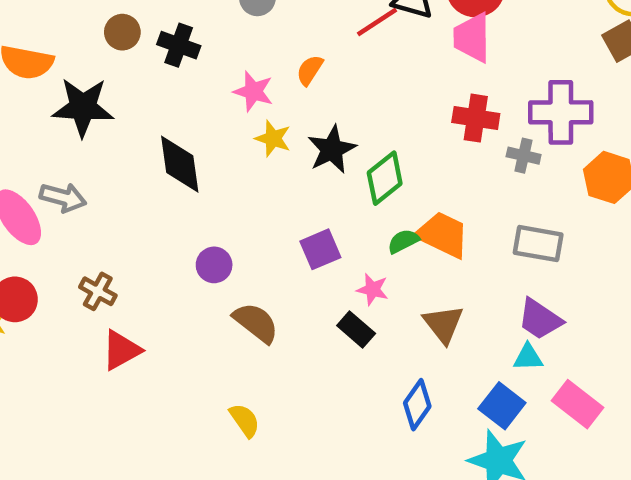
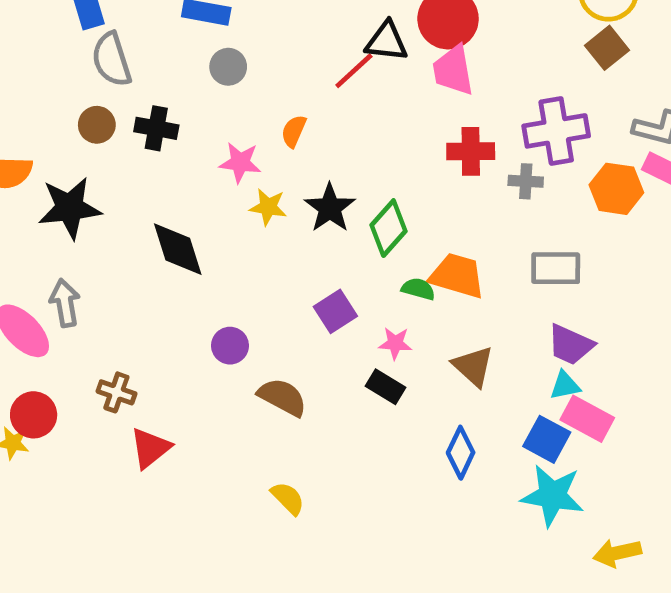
gray arrow: (63, 197) -> (65, 303), turned -105
green semicircle: (403, 241) -> (418, 289), turned 52
pink rectangle: (578, 404) -> (587, 419), moved

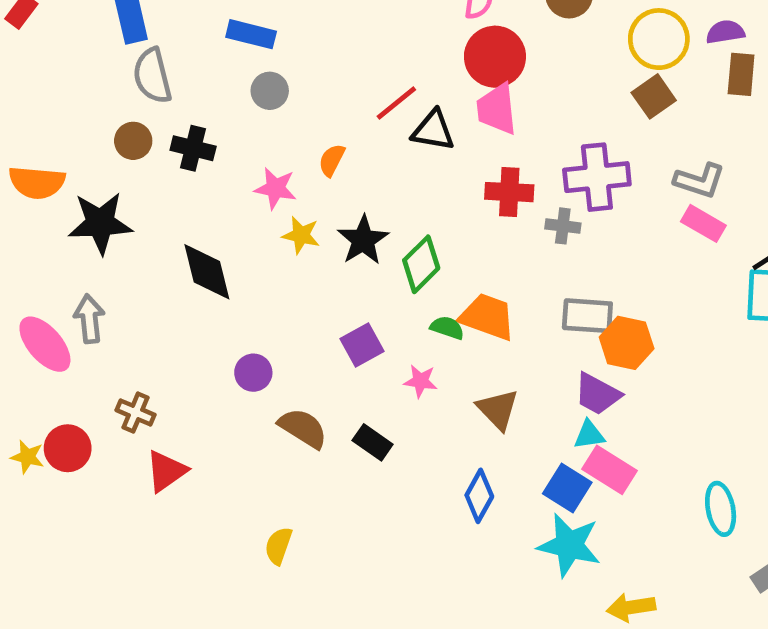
black triangle: (386, 41) -> (433, 130), moved
orange hexagon: (616, 189) -> (627, 343), moved
black rectangle: (385, 387) -> (373, 442), moved
red circle: (34, 415) -> (68, 448), moved
yellow semicircle: (288, 498) -> (278, 546), moved, turned -120

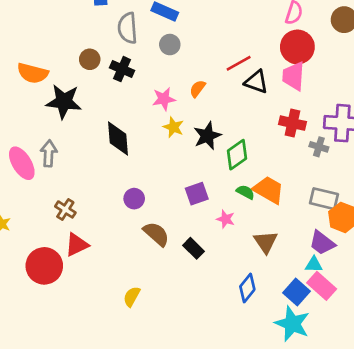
gray semicircle: (152, 76) -> (128, 28), moved
pink star: (275, 188) -> (164, 99), turned -30
red circle: (68, 448) -> (44, 266), moved, size x1.4

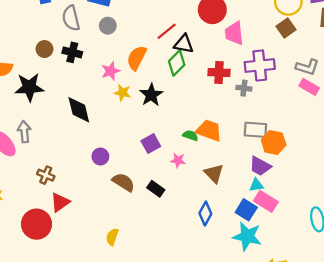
pink trapezoid: (293, 76) -> (234, 33), moved
orange semicircle: (197, 89) -> (137, 58), size x1.6
green diamond: (237, 155) -> (177, 63), moved

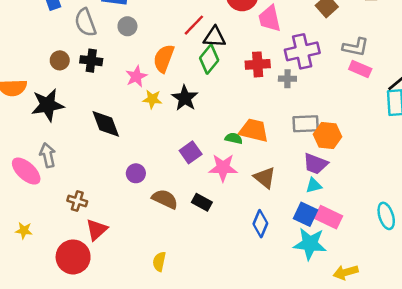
pink star: (178, 160) -> (223, 168), size x1.6
pink rectangle: (266, 201) -> (329, 217), moved

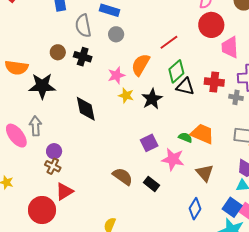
black triangle: (215, 37) -> (185, 86), moved
purple circle: (136, 173) -> (54, 151), moved

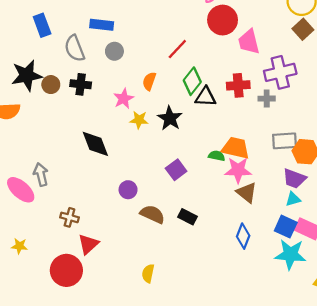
orange semicircle: (141, 65) -> (149, 81), size x0.7
black star: (42, 86) -> (27, 75), moved
purple circle: (54, 151) -> (128, 190), moved
pink star: (173, 159) -> (238, 170), moved

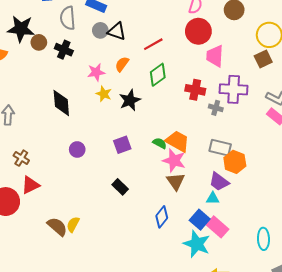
black triangle: (206, 97) -> (117, 31), moved
brown semicircle: (152, 214) -> (57, 227), moved

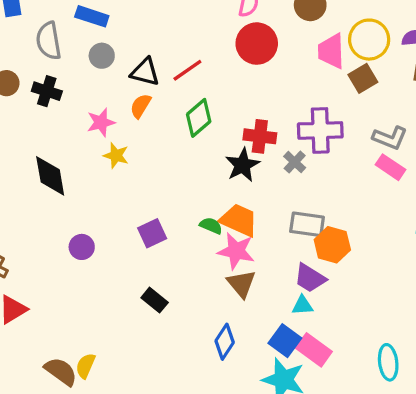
black triangle: (117, 31) -> (145, 72), moved
pink trapezoid: (215, 56) -> (331, 51), moved
black star: (130, 100) -> (243, 165), moved
gray cross: (216, 108) -> (295, 162), turned 32

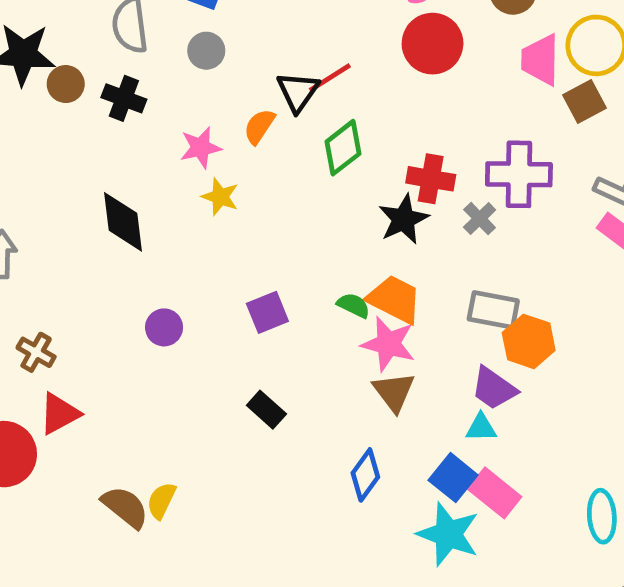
black triangle: (145, 72) -> (298, 92), moved, turned 48

